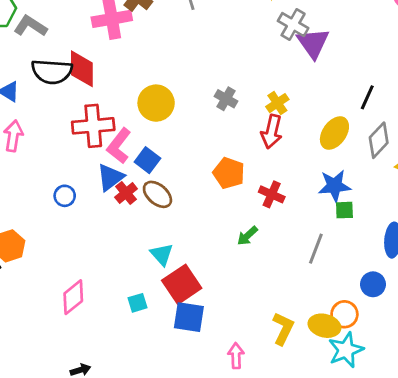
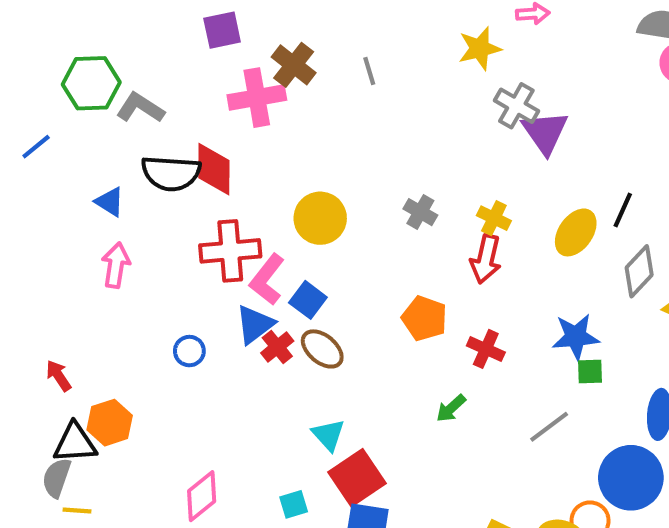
yellow cross: (277, 103) -> (494, 218), turned -30
yellow ellipse: (334, 133) -> (576, 232), moved
gray line: (316, 249) -> (549, 427), turned 32
blue circle: (373, 284) -> (631, 478), size x1.8

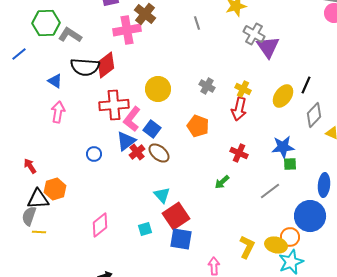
gray line: (369, 71) -> (197, 23), moved
red diamond: (214, 169) -> (106, 65), turned 52
orange pentagon: (424, 318) -> (198, 126), moved

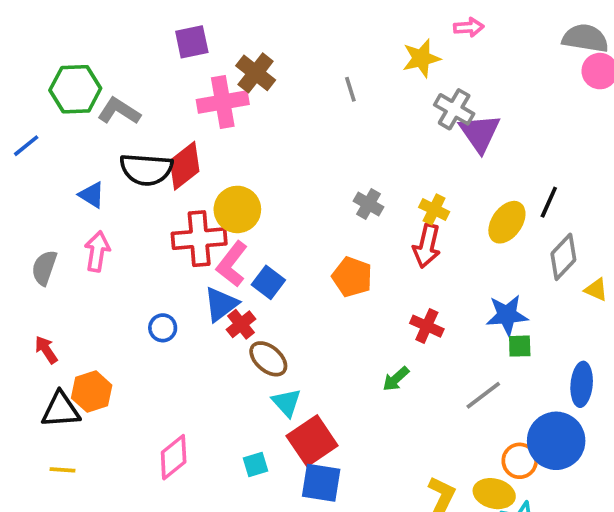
yellow circle: (158, 89) -> (237, 209), moved
brown ellipse: (159, 153) -> (268, 359), moved
gray semicircle: (29, 216) -> (44, 268), moved
orange circle: (290, 237) -> (520, 461), moved

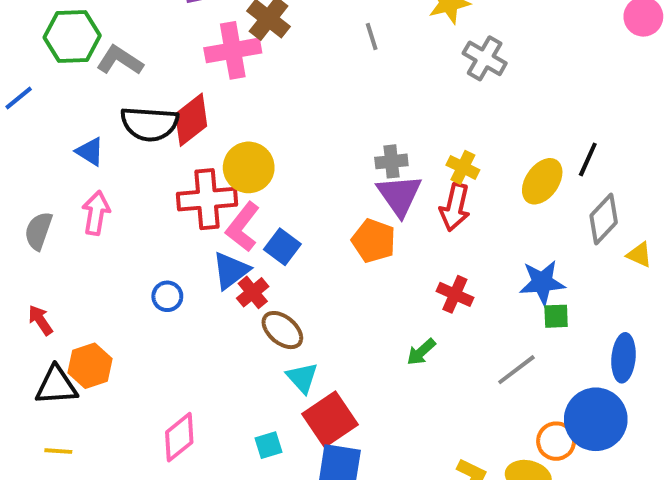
purple triangle: (480, 133) -> (399, 195), moved
gray cross: (369, 204) -> (391, 161), turned -36

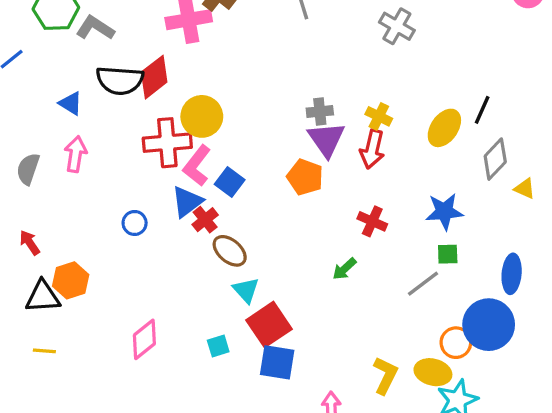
green square: (556, 316) -> (448, 254), moved

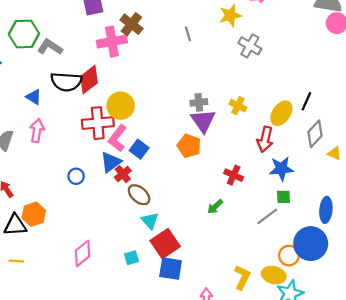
red arrow: (372, 149) -> (265, 139), moved

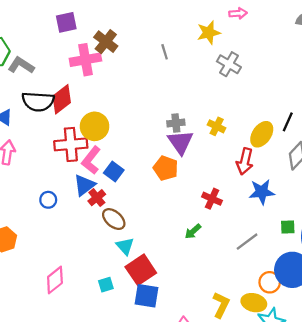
green square: (284, 197) -> (288, 227), moved

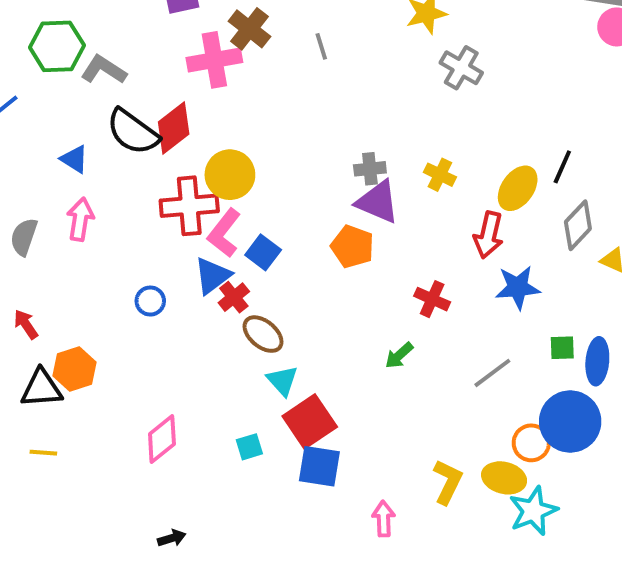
gray line: (165, 52) -> (321, 46), moved
black semicircle: (38, 101) -> (133, 132), turned 32
purple triangle: (180, 142) -> (378, 202), turned -32

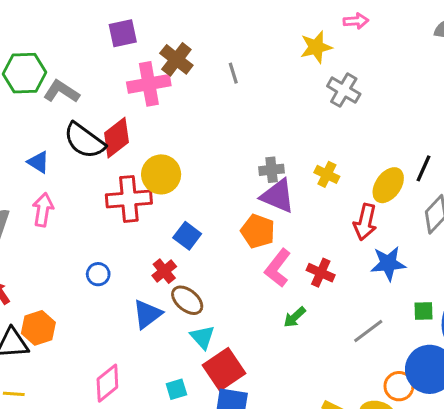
pink L-shape: (224, 233) -> (278, 268), moved
blue triangle: (212, 276) -> (147, 314), moved

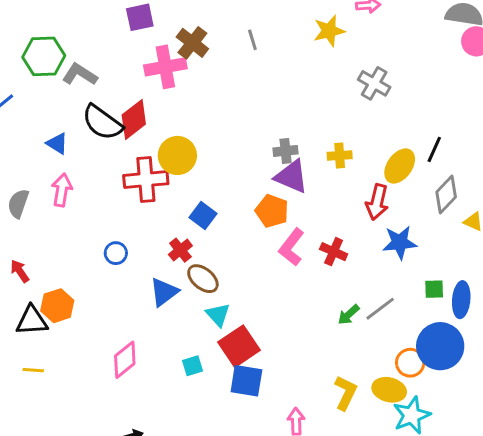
gray line: (233, 73) -> (252, 40), moved
gray cross: (344, 90) -> (374, 83), moved
yellow cross: (327, 174) -> (340, 155), turned -30
green arrow: (295, 317) -> (349, 315), moved

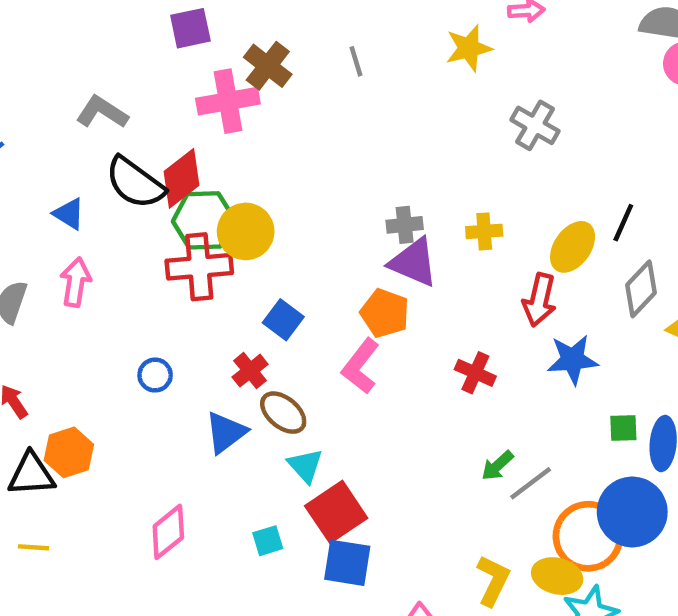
green hexagon: (44, 56) -> (204, 220), moved
pink L-shape: (292, 247) -> (360, 366), moved
gray line: (380, 309) -> (531, 483), moved
orange circle: (410, 363) -> (588, 536), size x1.6

